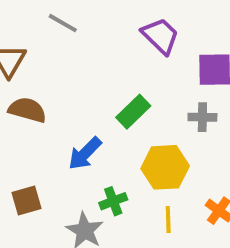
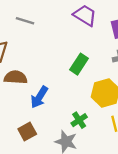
blue arrow: (85, 153) -> (39, 97), moved

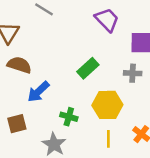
green cross: (79, 120) -> (69, 117), moved, turned 35

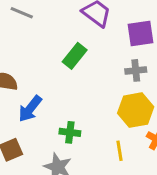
green rectangle: (88, 68) -> (75, 56), moved
yellow hexagon: (107, 105) -> (136, 110), moved

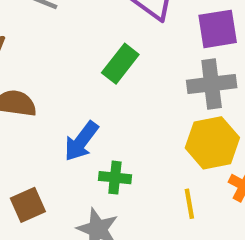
gray cross: (136, 70) -> (212, 84), size x1.5
blue arrow: (30, 109) -> (81, 141), moved

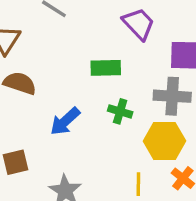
green rectangle: (120, 64) -> (106, 68), turned 40
green cross: (115, 178) -> (120, 111), moved

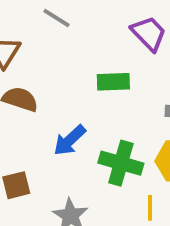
green cross: (120, 111) -> (121, 163), moved, size x1.6

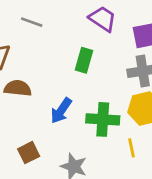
green rectangle: (113, 82) -> (84, 60), turned -60

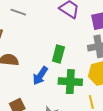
green rectangle: (84, 60) -> (58, 54), moved

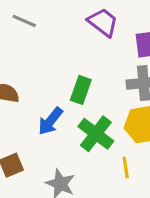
green cross: (70, 82) -> (96, 134), turned 30

